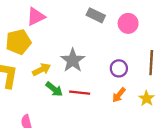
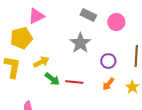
gray star: (73, 60) -> (80, 43), moved

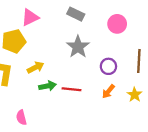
gray rectangle: (88, 15) -> (76, 14), moved
green arrow: (52, 79) -> (47, 86), turned -49

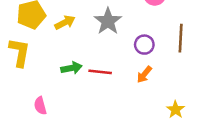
yellow arrow: (36, 67) -> (65, 22), moved
yellow star: (135, 95) -> (175, 110), moved

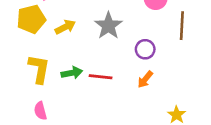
brown line: (181, 38) -> (182, 26), moved
yellow L-shape: (19, 52) -> (39, 69), moved

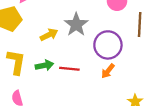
yellow arrow: (65, 27) -> (49, 35), moved
purple circle: (145, 49) -> (108, 45), size x1.6

